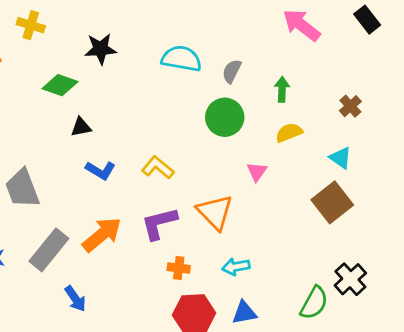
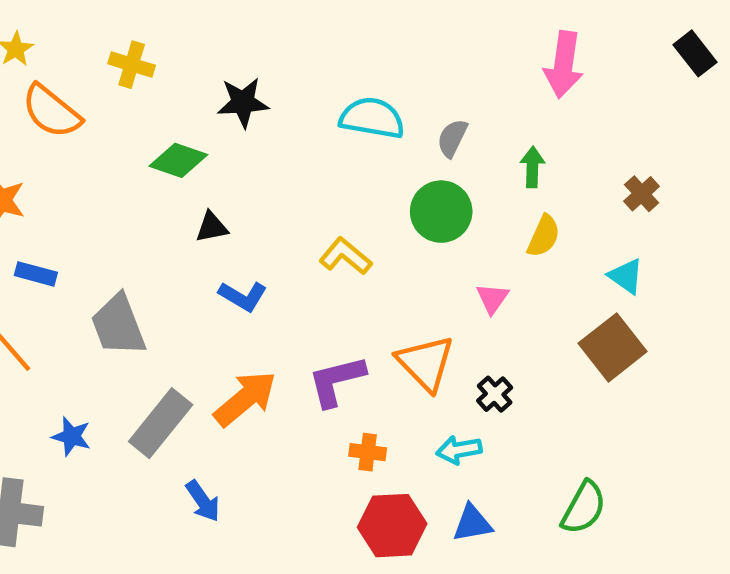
black rectangle: (367, 20) -> (695, 53), moved
pink arrow: (302, 25) -> (564, 65), turned -120
yellow semicircle: (289, 133) -> (544, 236), turned 136
yellow L-shape: (158, 168) -> (345, 256), moved
black cross: (350, 279) -> (495, 394), moved, size x0.7

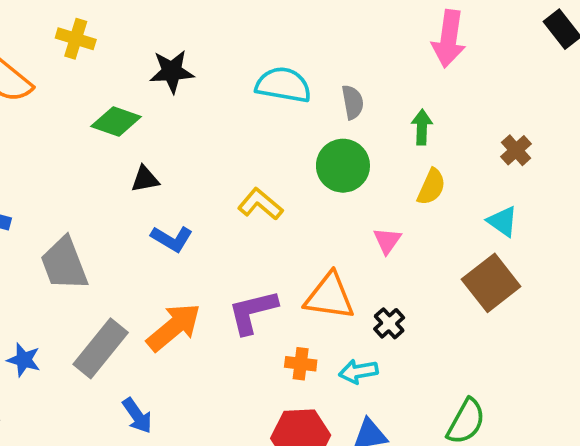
gray semicircle: (452, 138) -> (353, 102), turned 144
orange triangle: (426, 363) -> (329, 296), turned -38
orange cross: (368, 452) -> (301, 364), moved

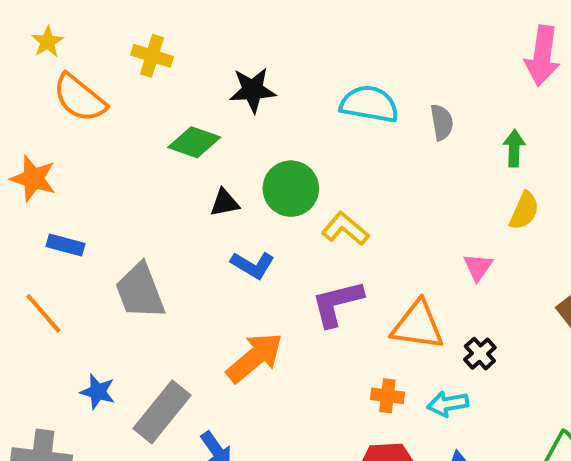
green circle: (343, 166) -> (291, 189), moved
purple L-shape: (253, 312) -> (337, 303), moved
gray rectangle: (101, 348) -> (162, 412), moved

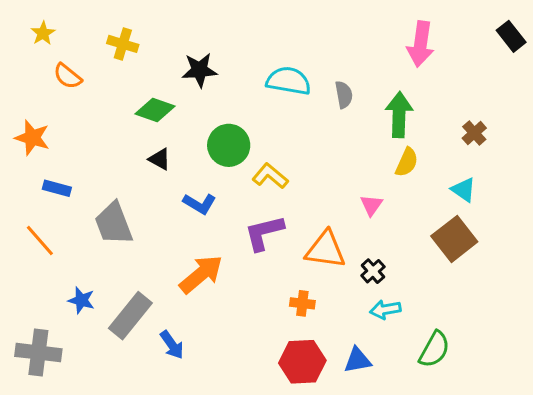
orange semicircle: (80, 98) -> (68, 76), size x0.7
green arrow: (514, 148) -> (399, 115), size x1.6
black triangle: (224, 203) -> (160, 159), moved, turned 40
cyan arrow: (448, 404) -> (385, 310), moved

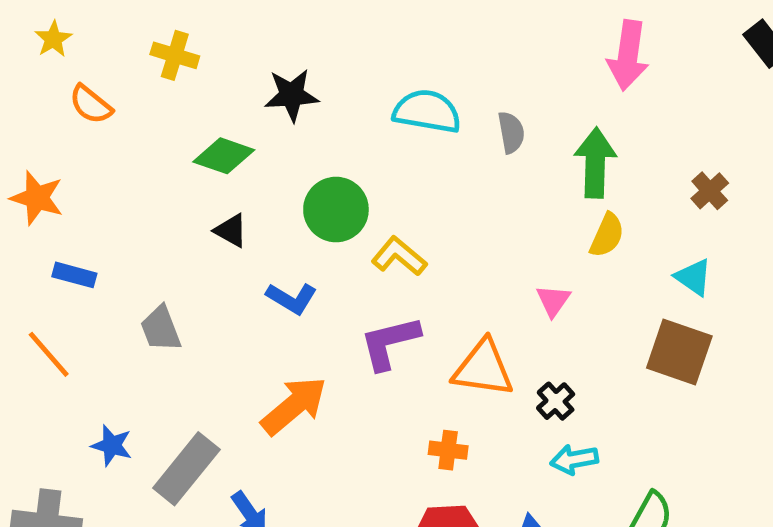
gray trapezoid: (114, 224) -> (161, 329), size x0.7
brown square: (454, 239) -> (679, 352), turned -33

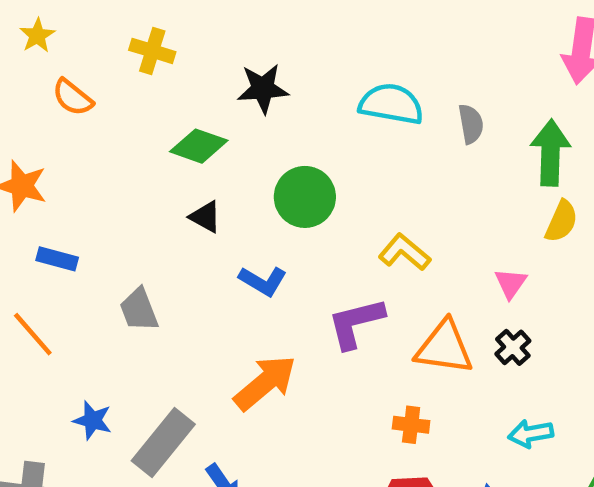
yellow L-shape: (399, 256) -> (404, 252), moved
black cross: (556, 401) -> (513, 347), moved

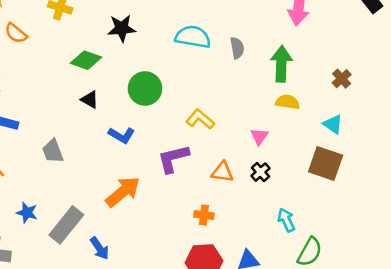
yellow semicircle: (562, 221) -> (288, 102), turned -105
orange triangle: (444, 347) -> (222, 172), size x0.7
cyan arrow: (531, 434) -> (286, 220), moved, turned 75

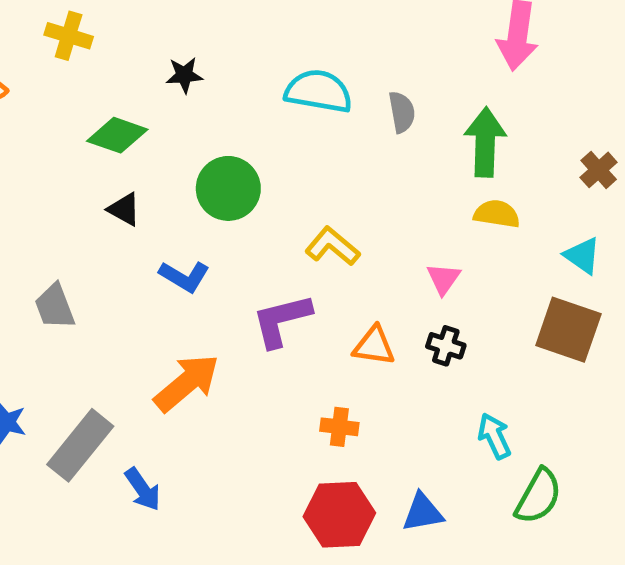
black star: (122, 28) -> (184, 75), size x0.7
black cross: (260, 172) -> (446, 346), turned -30

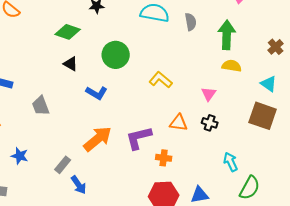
purple L-shape: (282, 320) -> (139, 138), moved
gray rectangle: (80, 445) -> (63, 165), moved, size x0.6

